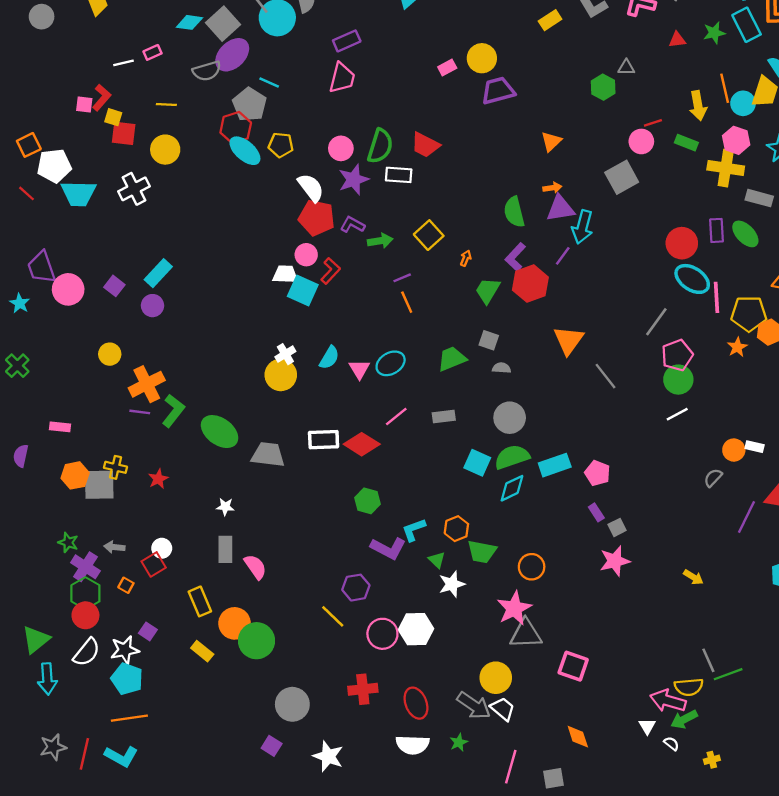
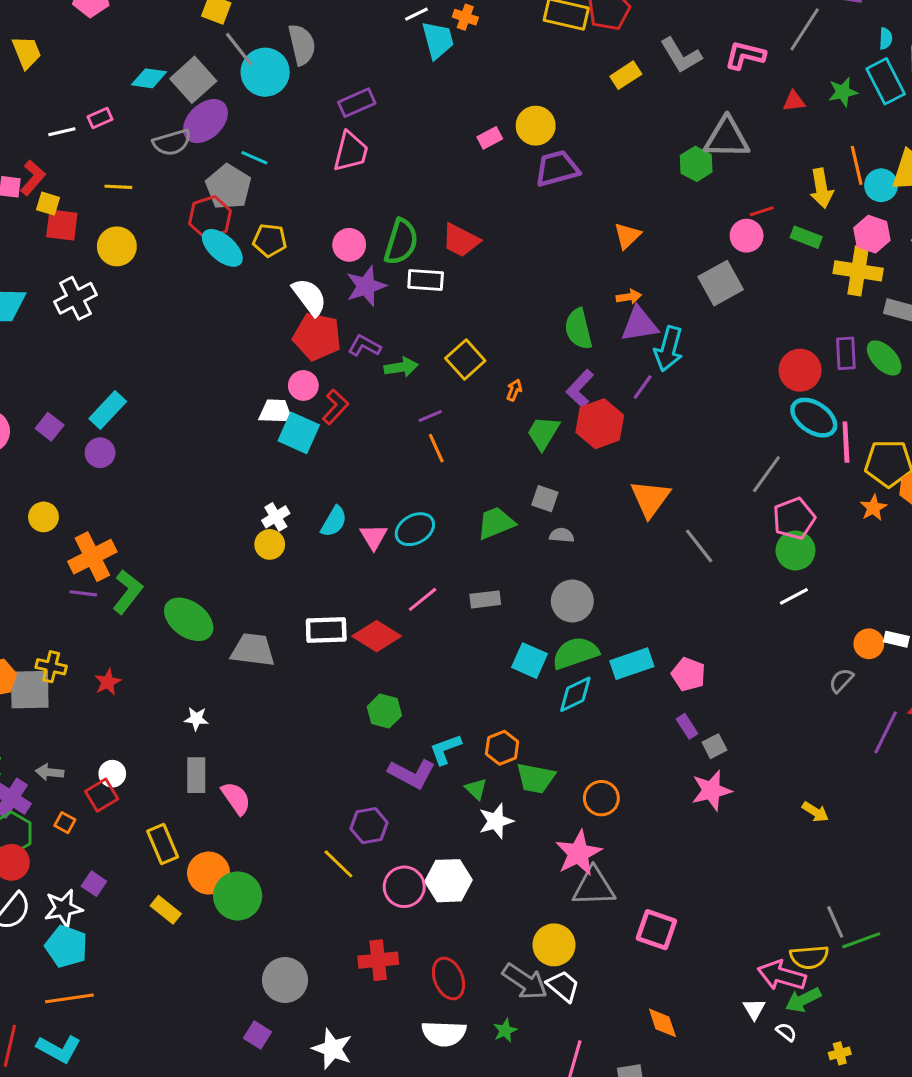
gray triangle: (626, 67) -> (727, 138), size x2.0
yellow circle: (281, 375) -> (270, 544), size x0.7

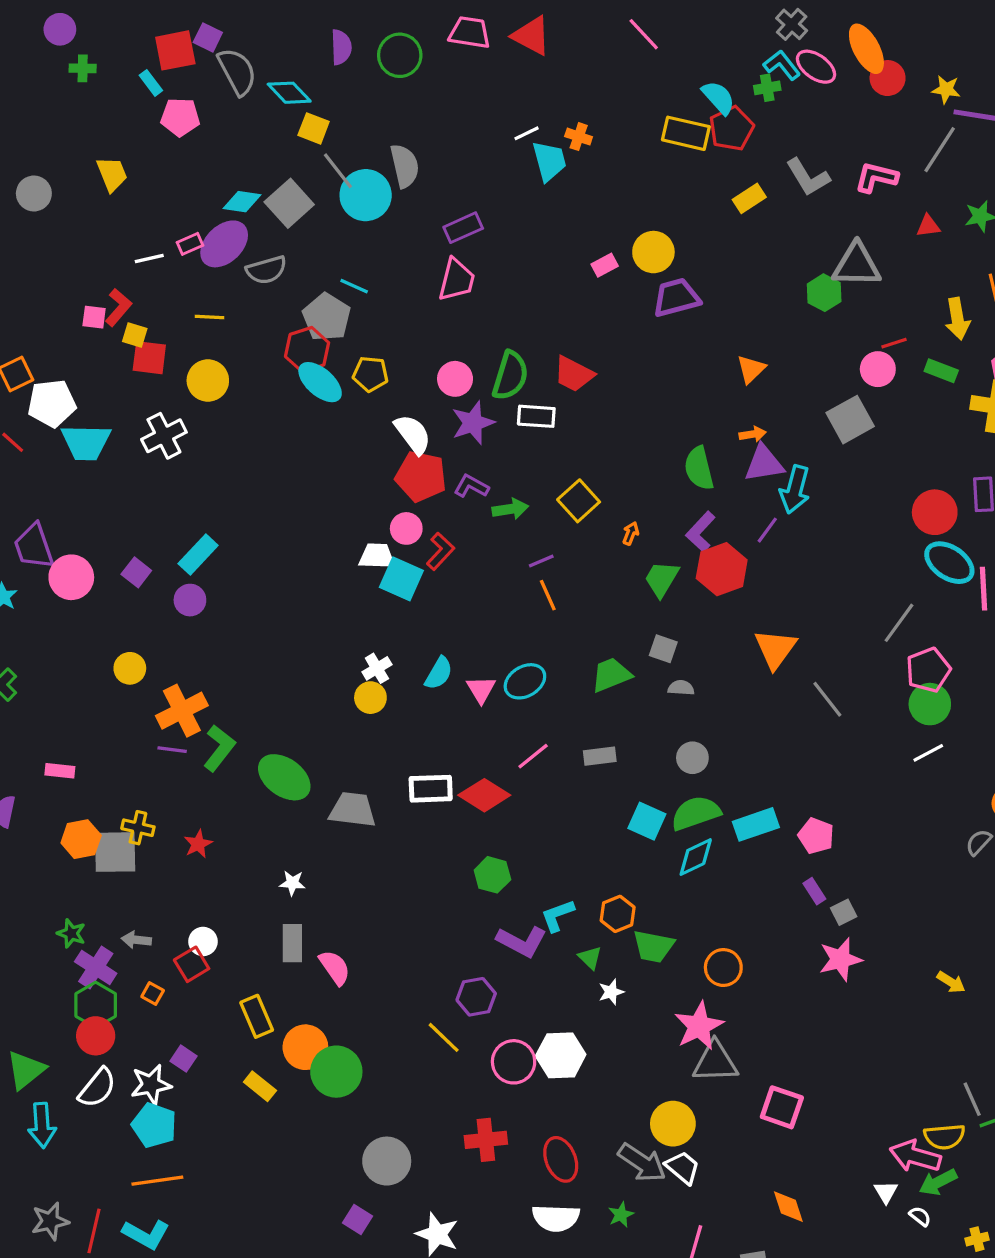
purple ellipse: (205, 121) -> (224, 244), moved
gray circle: (572, 601) -> (692, 758), size x0.7
white star: (496, 821) -> (611, 992), size x0.7

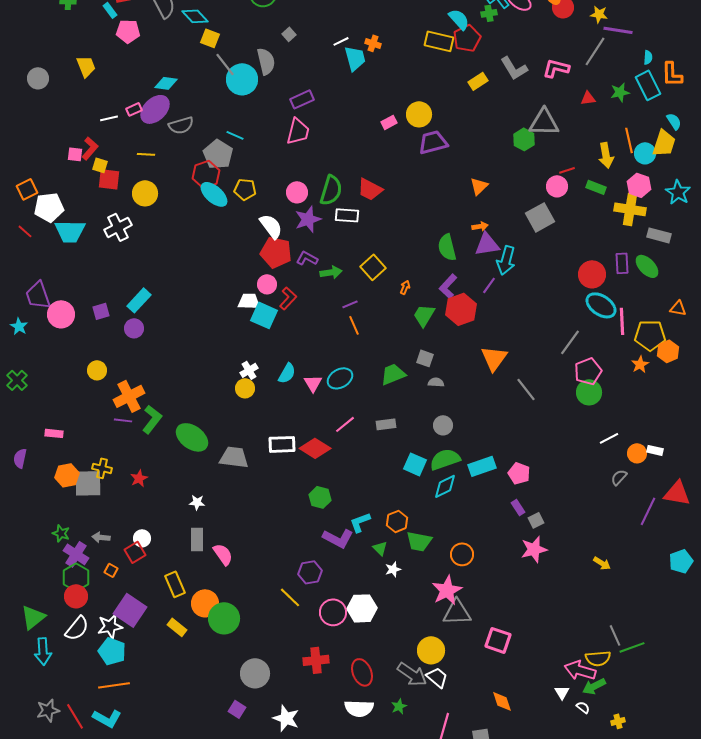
gray square: (289, 203) -> (289, 34), moved, size x0.5
purple square: (136, 572) -> (101, 311), turned 36
white line: (928, 753) -> (609, 438), moved
purple square: (183, 1059) -> (130, 610), size x2.0
red line: (94, 1231) -> (75, 716), turned -44

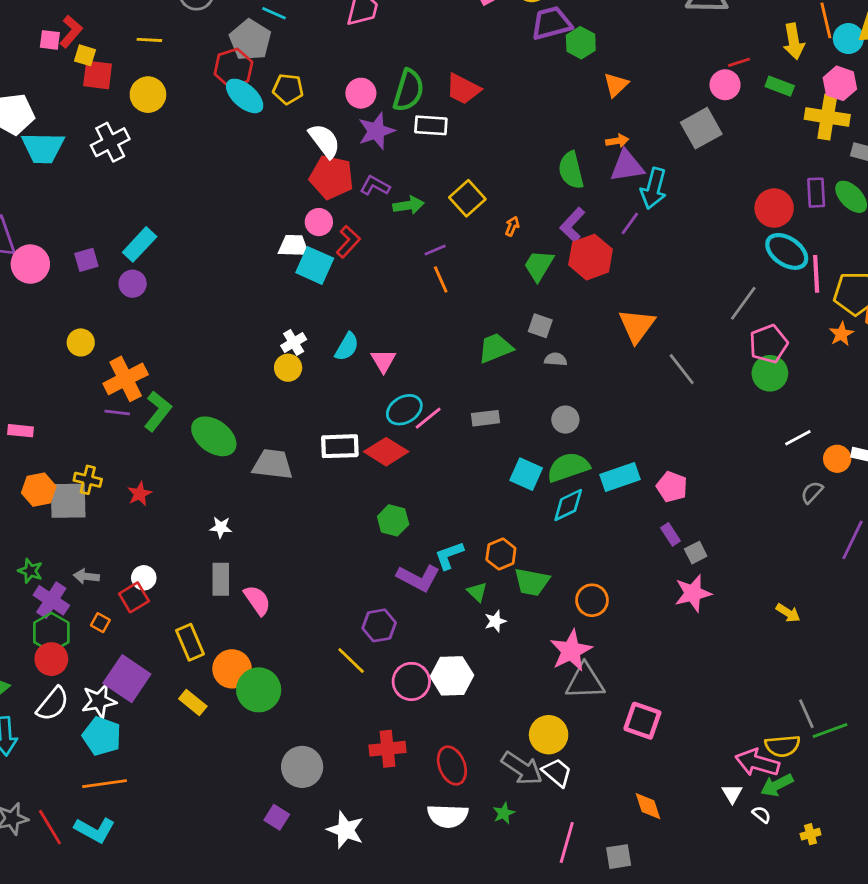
green hexagon: (524, 139) -> (581, 43), moved
cyan ellipse: (340, 378) -> (404, 410), moved

